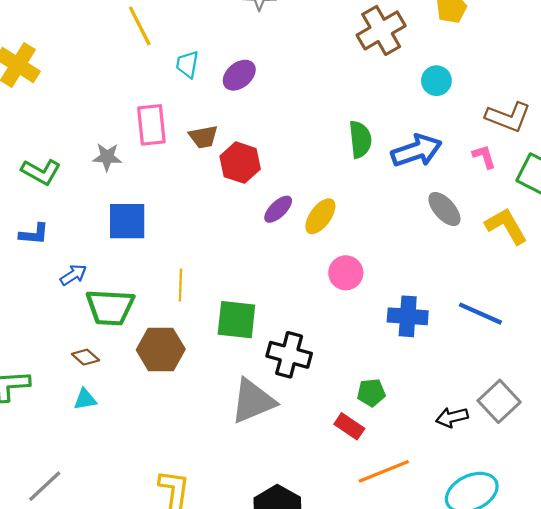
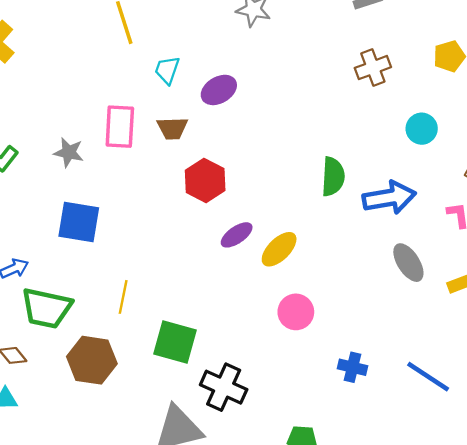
brown cross: (381, 30) -> (373, 68), size x0.7
brown trapezoid: (203, 137) -> (172, 128), moved
blue cross: (408, 316) -> (353, 367), size x0.7

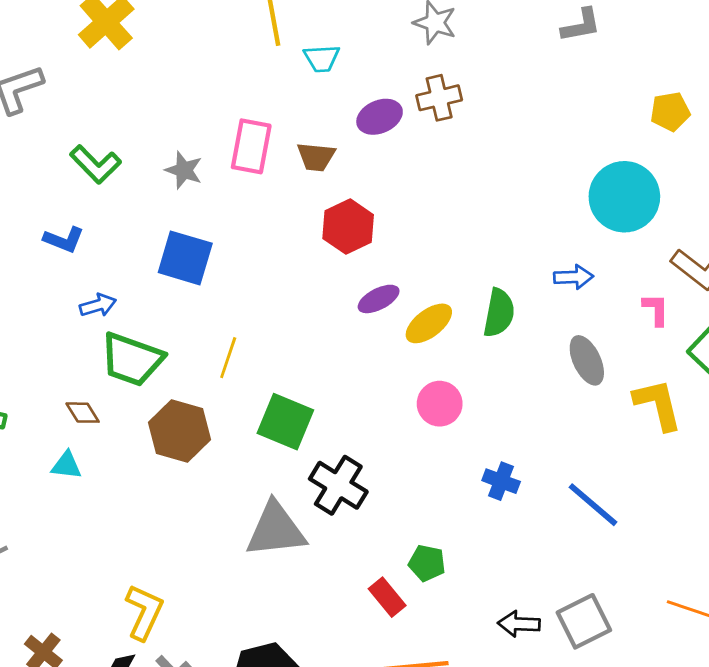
brown cross: (373, 68) -> (439, 98), moved
cyan trapezoid: (167, 70) -> (322, 58), moved, turned -120
cyan circle: (422, 129) -> (624, 197), size x1.8
green semicircle: (333, 177) -> (499, 313), moved
blue arrow: (389, 198) -> (573, 277), size x0.6

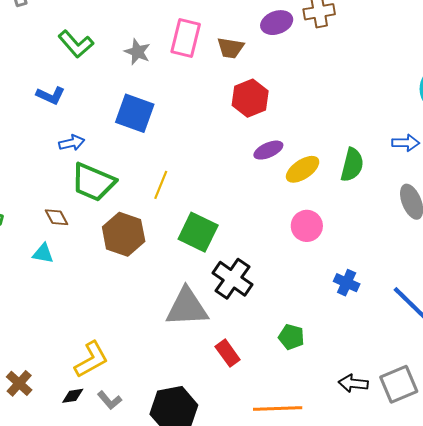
red rectangle: (387, 597) -> (228, 353), moved
yellow L-shape: (144, 612) -> (91, 359), turned 33

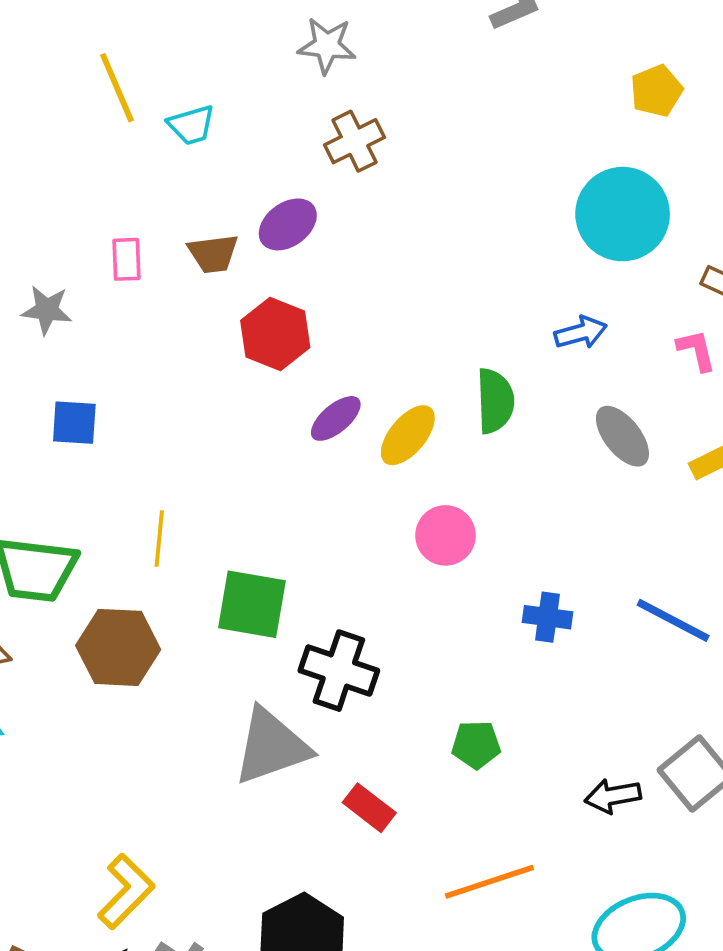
purple ellipse: (277, 23) -> (288, 224), moved
pink rectangle: (186, 38) -> (126, 259), size x0.6
blue square: (135, 113) -> (74, 423), size x0.7

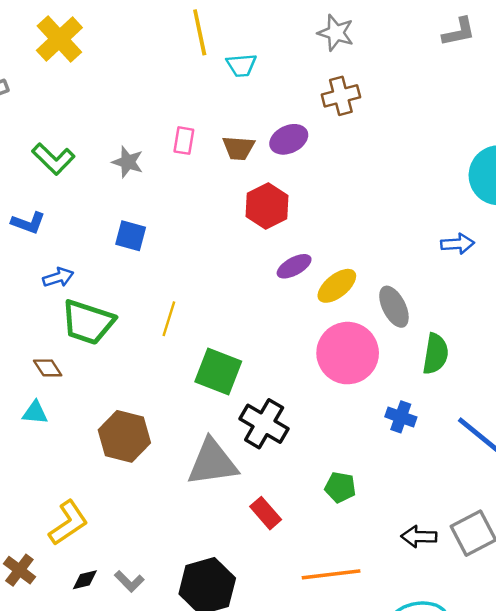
green semicircle: (495, 401) -> (435, 354), moved
gray ellipse: (622, 436) -> (394, 307), moved
pink circle: (445, 535) -> (348, 353), size x1.6
brown hexagon: (118, 647) -> (124, 436), moved
yellow L-shape: (126, 891) -> (68, 523), moved

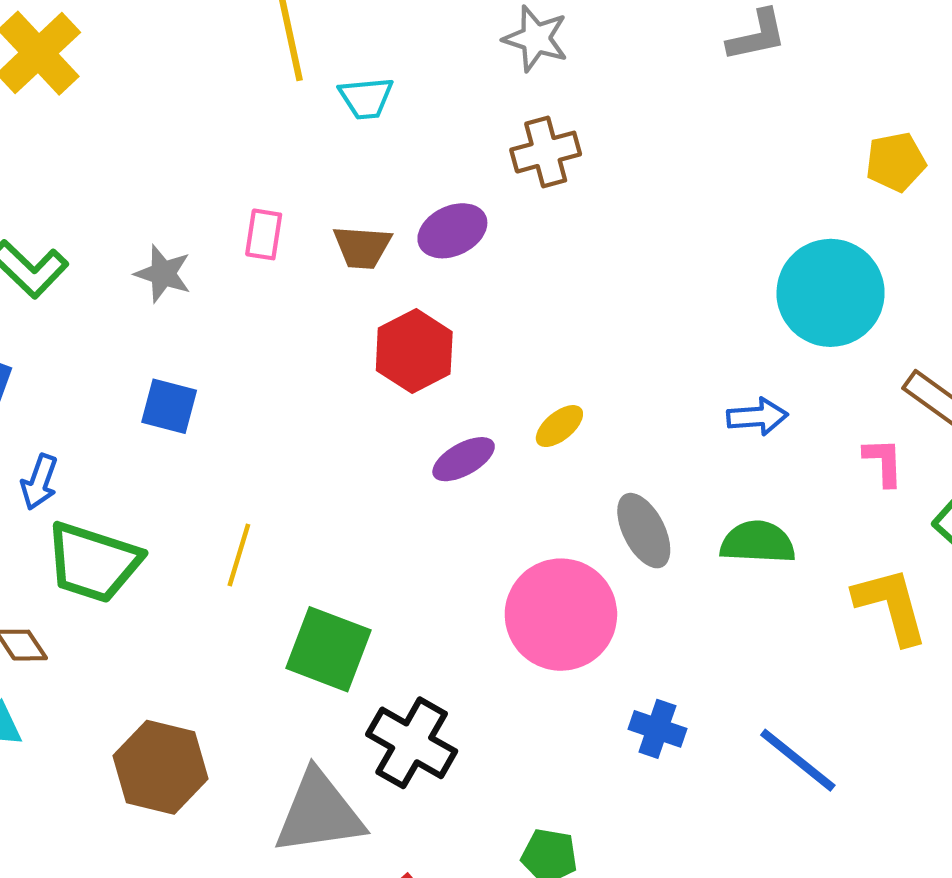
blue arrow: (58, 277) -> (39, 482), turned 128
yellow ellipse: (337, 286) -> (559, 426), moved, size x0.7
green semicircle: (435, 354) -> (758, 542), moved, turned -96

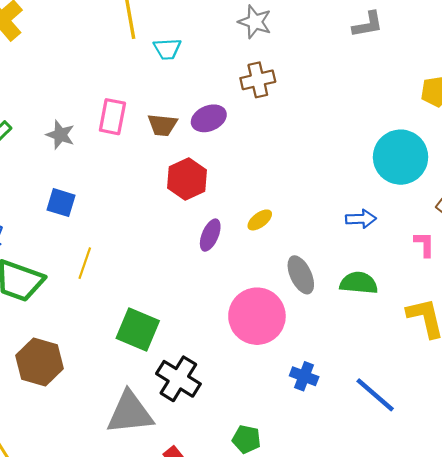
pink rectangle: (264, 234) -> (112, 117), size x1.4
purple ellipse: (464, 459) -> (210, 235), turned -40
yellow line: (239, 555) -> (85, 263), moved
brown hexagon: (160, 767) -> (39, 362), moved

